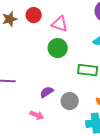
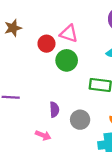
red circle: (34, 15) -> (46, 44), moved
purple semicircle: (47, 92) -> (54, 110), turned 120

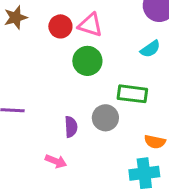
red circle: (46, 44) -> (60, 26), moved
gray circle: (80, 120) -> (105, 118), moved

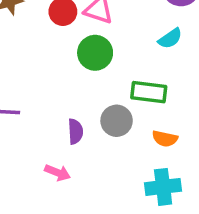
orange semicircle: (155, 142) -> (165, 139), moved

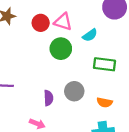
cyan semicircle: (170, 38) -> (90, 35), moved
green rectangle: (149, 92) -> (105, 64), moved

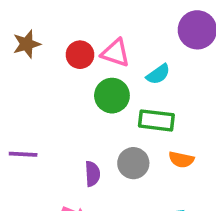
green rectangle: (105, 64) -> (156, 120), moved
orange semicircle: (105, 102) -> (181, 160), moved

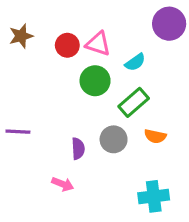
green rectangle: (156, 120) -> (134, 102), turned -48

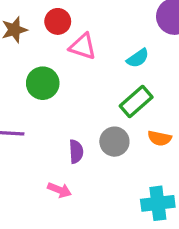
pink triangle: (98, 44) -> (83, 46), moved
red circle: (67, 45) -> (58, 21), moved
green circle: (95, 81) -> (43, 83), moved

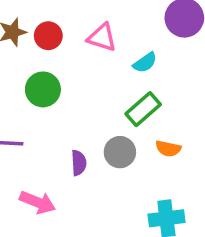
red circle: (58, 21) -> (48, 36), moved
pink triangle: (83, 46) -> (102, 38), moved
pink arrow: (59, 190) -> (38, 202), moved, size x1.4

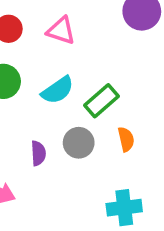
cyan semicircle: (145, 63) -> (58, 90), moved, size x1.4
orange semicircle: (168, 149) -> (126, 139), turned -115

